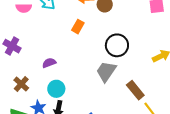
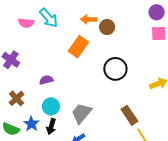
orange rectangle: (78, 27) -> (78, 47), size x1.5
gray trapezoid: (106, 71) -> (81, 113), moved

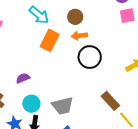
cyan arrow: (49, 18) -> (39, 15), moved
orange arrow: (89, 19) -> (79, 36), moved
gray trapezoid: (81, 113) -> (63, 106), turned -135

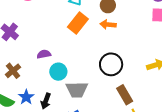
black circle: (90, 57) -> (111, 64), moved
cyan circle: (31, 104) -> (58, 72), moved

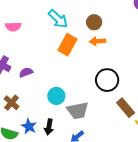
purple semicircle: (44, 54) -> (26, 72), moved

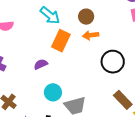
purple semicircle: (26, 72) -> (41, 64), moved
black circle: (107, 80) -> (113, 62), moved

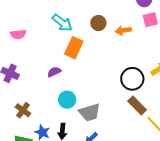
orange arrow: (91, 35) -> (123, 30), moved
black circle: (113, 62) -> (132, 79), moved

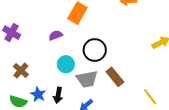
black circle: (132, 79) -> (95, 50), moved
brown rectangle: (137, 105) -> (115, 77), moved

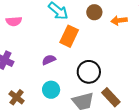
cyan circle: (66, 64) -> (51, 90), moved

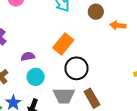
orange rectangle: (69, 36) -> (63, 44), moved
purple semicircle: (49, 60) -> (28, 56), moved

